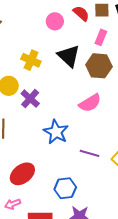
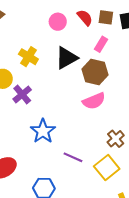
black triangle: (69, 56) -> (66, 58), turned 40
pink semicircle: (90, 103) -> (94, 101), moved

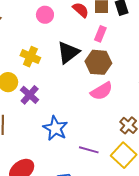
pink circle: (58, 22) -> (45, 15), moved

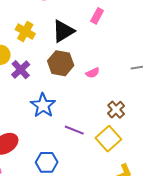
brown hexagon: (98, 62) -> (61, 63), moved
pink semicircle: (102, 91) -> (93, 73), size x0.6

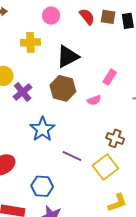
pink rectangle: (97, 16) -> (110, 77), moved
yellow cross: (25, 32) -> (30, 42), moved, turned -36
brown cross: (116, 110) -> (115, 138), turned -30

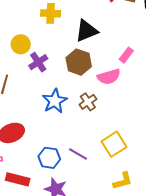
pink semicircle: (94, 100) -> (109, 77), size x1.6
brown cross: (115, 138) -> (88, 102), moved, turned 30
purple line: (72, 156) -> (78, 154), moved

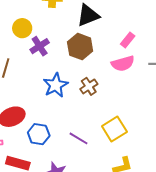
pink semicircle: (109, 77) -> (123, 64), moved
blue hexagon: (49, 158) -> (39, 134), moved

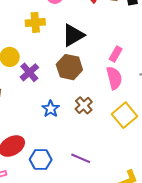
pink semicircle: (123, 64) -> (114, 78), turned -80
blue star: (56, 85) -> (51, 109), size x0.7
yellow square: (114, 129) -> (125, 115), moved

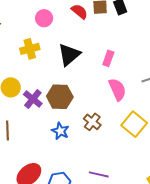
pink rectangle: (116, 54) -> (108, 58), moved
brown hexagon: (69, 67) -> (60, 97), moved

